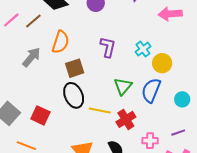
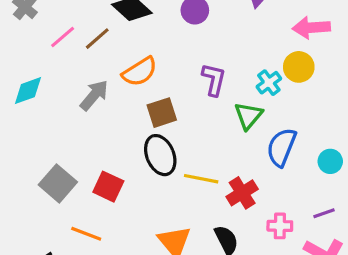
orange semicircle: (61, 42) -> (140, 72), turned 40
yellow circle: (162, 63) -> (299, 67), moved
green triangle: (123, 86) -> (248, 116), moved

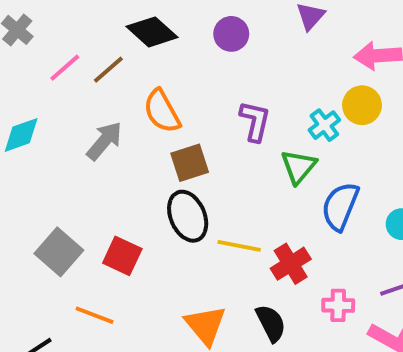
orange semicircle: (140, 72) -> (162, 111), turned 93

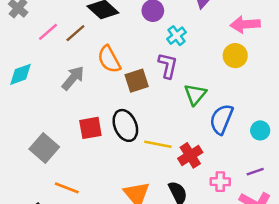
cyan cross: (324, 125) -> (177, 36), moved
brown square: (190, 163) -> (137, 81), moved
red square: (122, 256) -> (90, 128), moved, turned -35

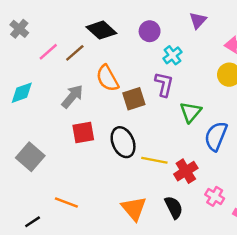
red square: (90, 128) -> (83, 133), moved
gray square: (44, 148) -> (30, 157), moved
pink cross: (220, 182) -> (215, 196), turned 30

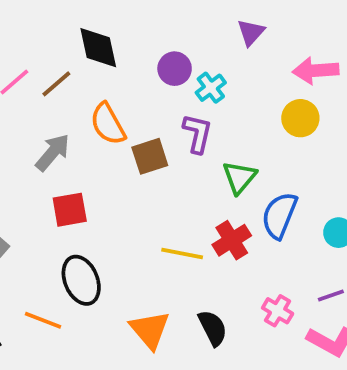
black diamond: (101, 30) -> (98, 48), turned 36
purple circle: (150, 31) -> (175, 69), moved
black ellipse: (123, 142) -> (81, 280), moved
red cross: (186, 171) -> (232, 240), moved

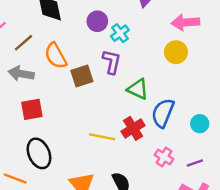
brown line: (56, 84) -> (23, 43), moved
gray arrow: (53, 152) -> (21, 74), turned -120
green triangle: (239, 177) -> (138, 89), turned -45
pink cross: (278, 311) -> (164, 157), moved

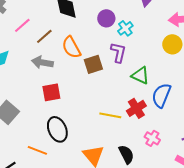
pink cross: (164, 157) -> (152, 138), moved

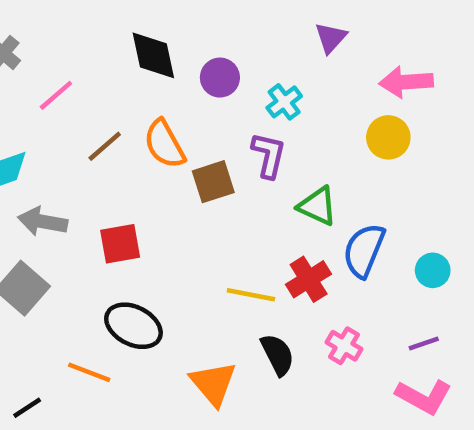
purple circle: (106, 18) -> (220, 78), moved
brown line: (44, 36) -> (105, 146), moved
gray arrow: (42, 62) -> (43, 222), moved
black ellipse: (57, 129) -> (133, 326), turned -40
black semicircle: (126, 154) -> (278, 355), moved

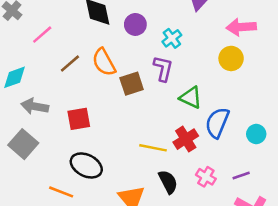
purple line: (424, 343) -> (241, 176), moved

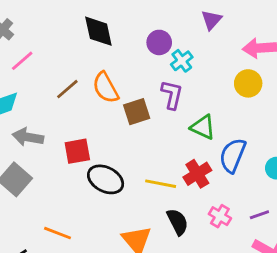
purple circle: (135, 24) -> (159, 42), moved
pink line: (42, 35) -> (22, 61), moved
black ellipse: (86, 165) -> (106, 179), moved

